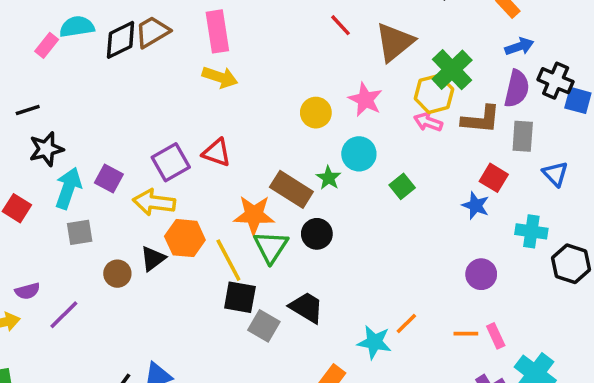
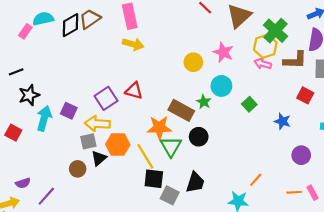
blue star: (476, 206) -> (282, 121), moved
gray square: (80, 232) -> (88, 141), moved
black trapezoid: (307, 307) -> (195, 182), turned 80
orange line: (406, 324) -> (256, 180), moved

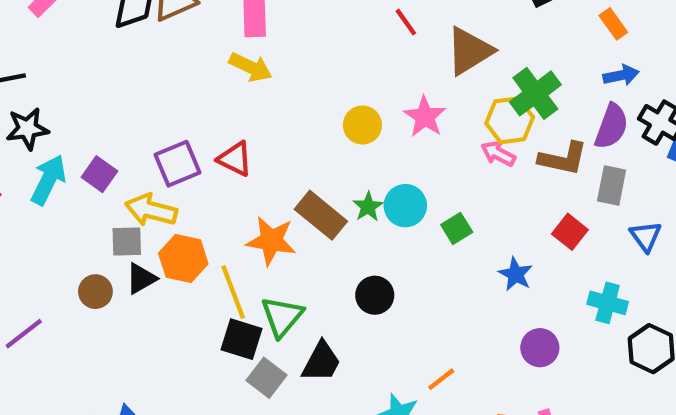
cyan circle: (221, 86) -> (405, 206), moved
black circle: (199, 137) -> (375, 295), moved
green triangle: (171, 147) -> (282, 317), moved

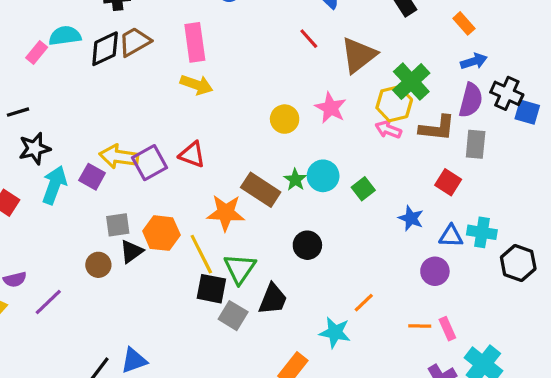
yellow arrow: (151, 210) -> (119, 157), moved
blue triangle: (646, 236) -> (451, 236), moved, turned -45

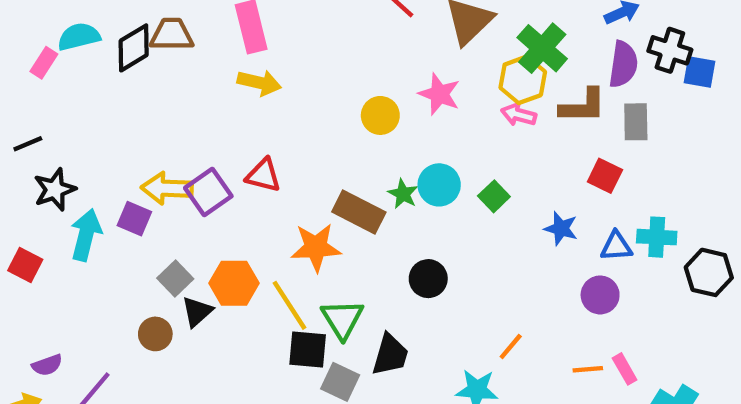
brown trapezoid: (135, 42) -> (172, 35), turned 36
gray square: (118, 225) -> (175, 279), turned -30

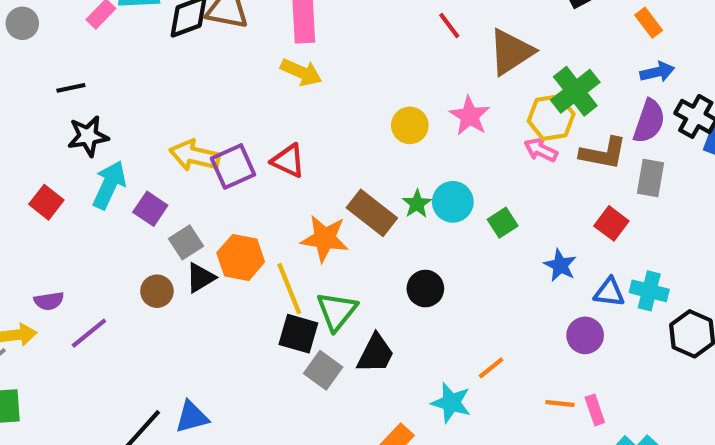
purple square: (134, 219) -> (150, 209), moved

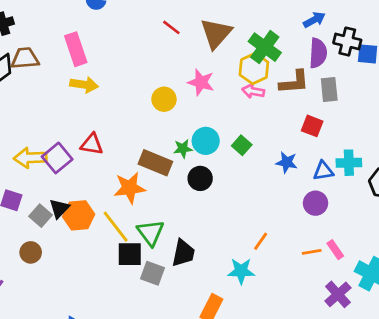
green star: (417, 204) -> (183, 149), turned -30
black triangle: (200, 278) -> (59, 208), moved
black circle: (425, 289) -> (200, 178), moved

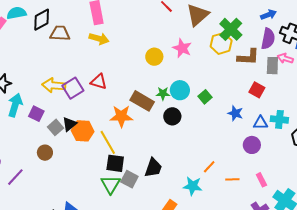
brown trapezoid: (25, 58) -> (60, 33), moved
pink arrow: (253, 91) -> (285, 58), moved
green triangle: (151, 233) -> (111, 184), moved
orange line: (312, 252) -> (232, 179), moved

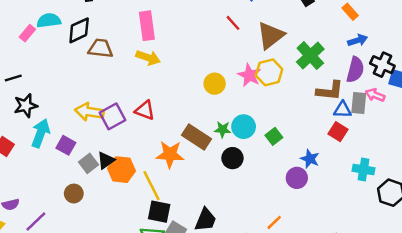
yellow hexagon: (221, 43) -> (269, 72), moved
blue triangle: (260, 123) -> (343, 110), moved
purple circle: (252, 145) -> (297, 178), moved

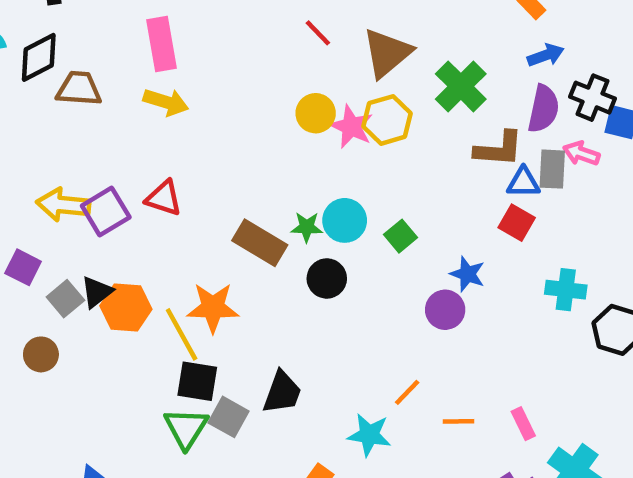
yellow circle: (215, 84) -> (316, 113), moved
orange star: (170, 154) -> (213, 308), moved

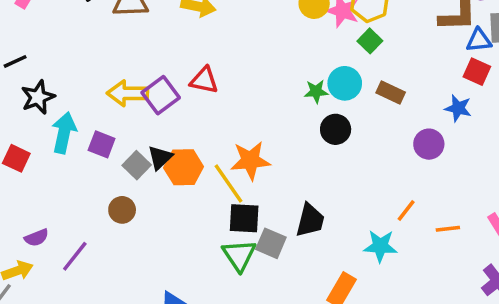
green square: (400, 236) -> (370, 41), moved
brown rectangle: (260, 243) -> (391, 93), moved, size x0.7
blue star: (467, 274) -> (458, 108), moved

